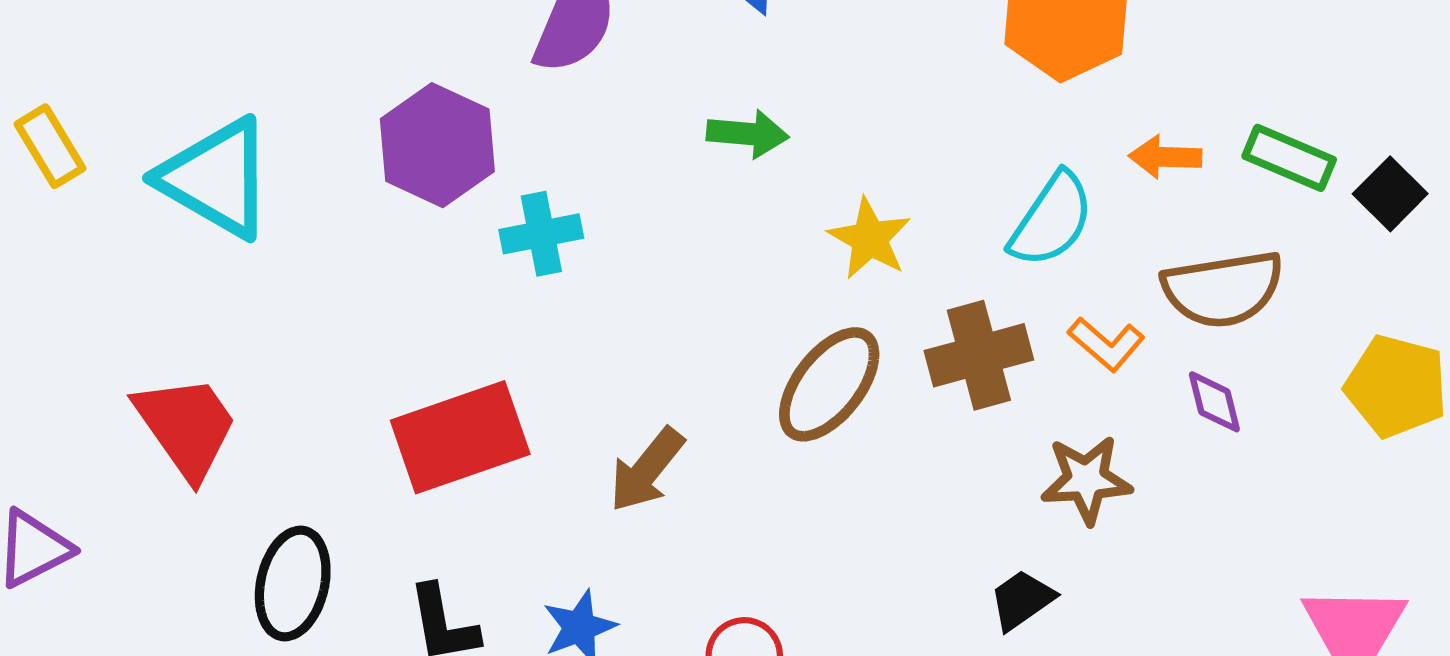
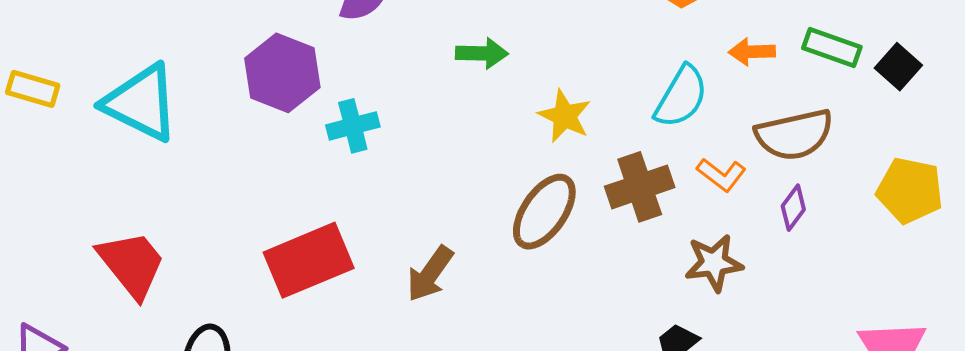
yellow rectangle: (50, 146) -> (33, 89), turned -39
purple diamond: (1214, 402) -> (793, 208), turned 54

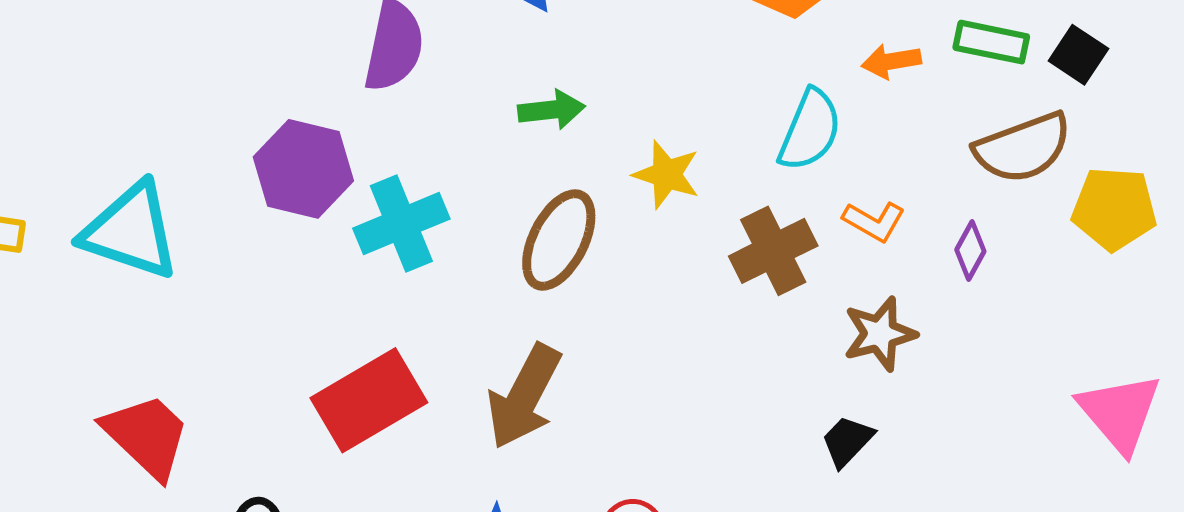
cyan cross: (353, 126) -> (401, 224), size x1.4
brown semicircle: (794, 135) -> (1023, 148), moved
brown ellipse: (544, 212) -> (559, 240), moved
brown arrow: (430, 274) -> (524, 397), size x1.4

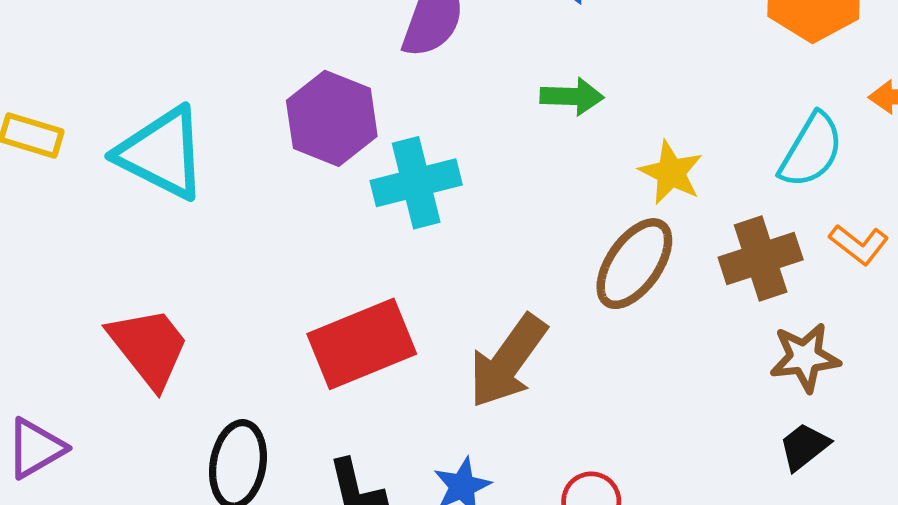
brown ellipse: (559, 240) -> (634, 264), moved
brown star: (880, 334) -> (805, 357), moved

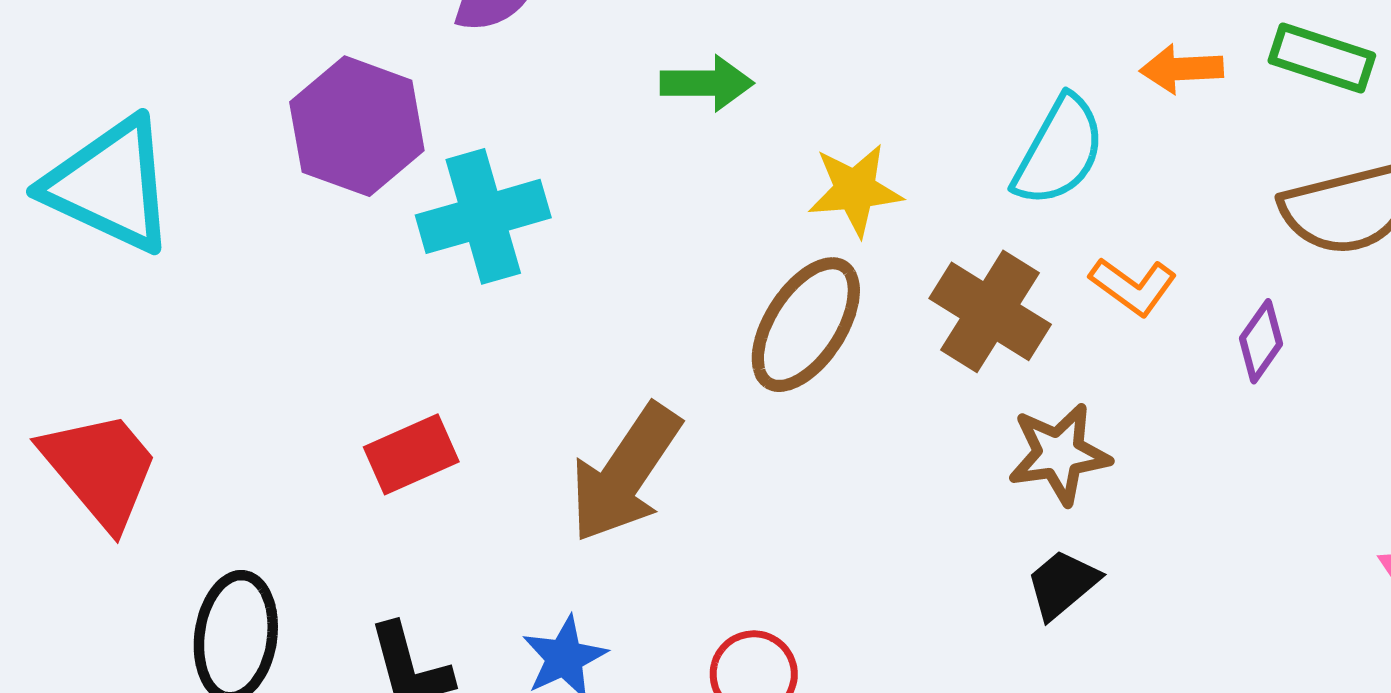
yellow star: (671, 173) -> (855, 190), turned -30
brown cross: (761, 259) -> (990, 311), turned -38
red rectangle: (362, 344) -> (411, 454), size x0.6

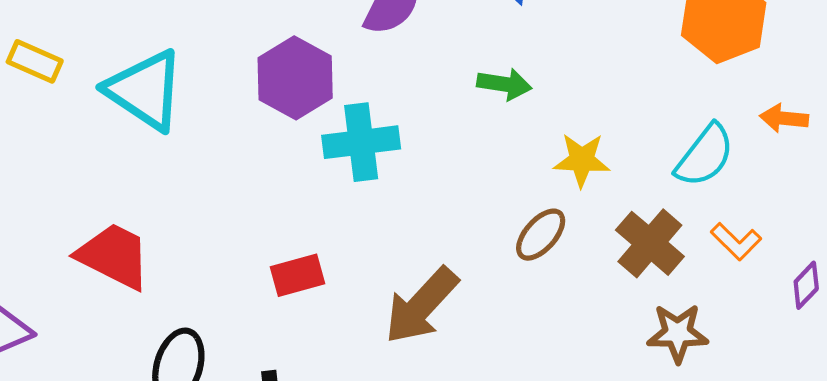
brown ellipse: (806, 325) -> (541, 235), size x0.7
red trapezoid: (100, 469) -> (114, 256), turned -32

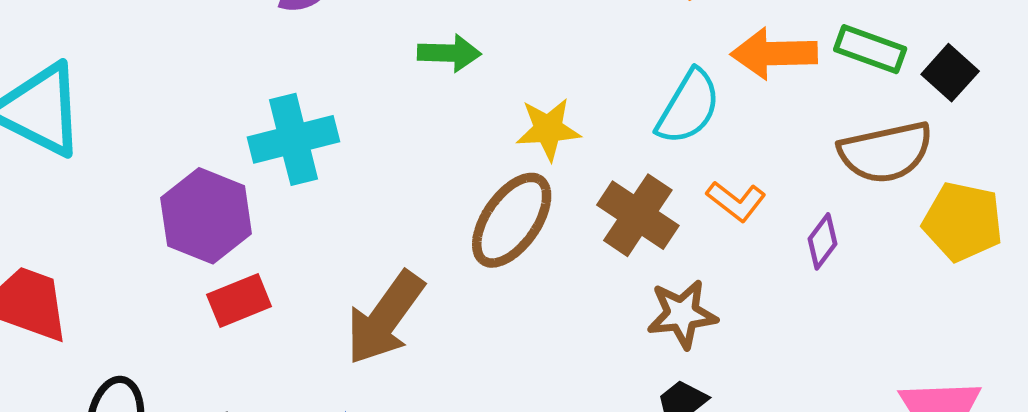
purple hexagon: (295, 78) -> (206, 216), moved
orange arrow: (784, 118) -> (774, 54), size x1.5
brown ellipse: (541, 235) -> (512, 220), size x1.5

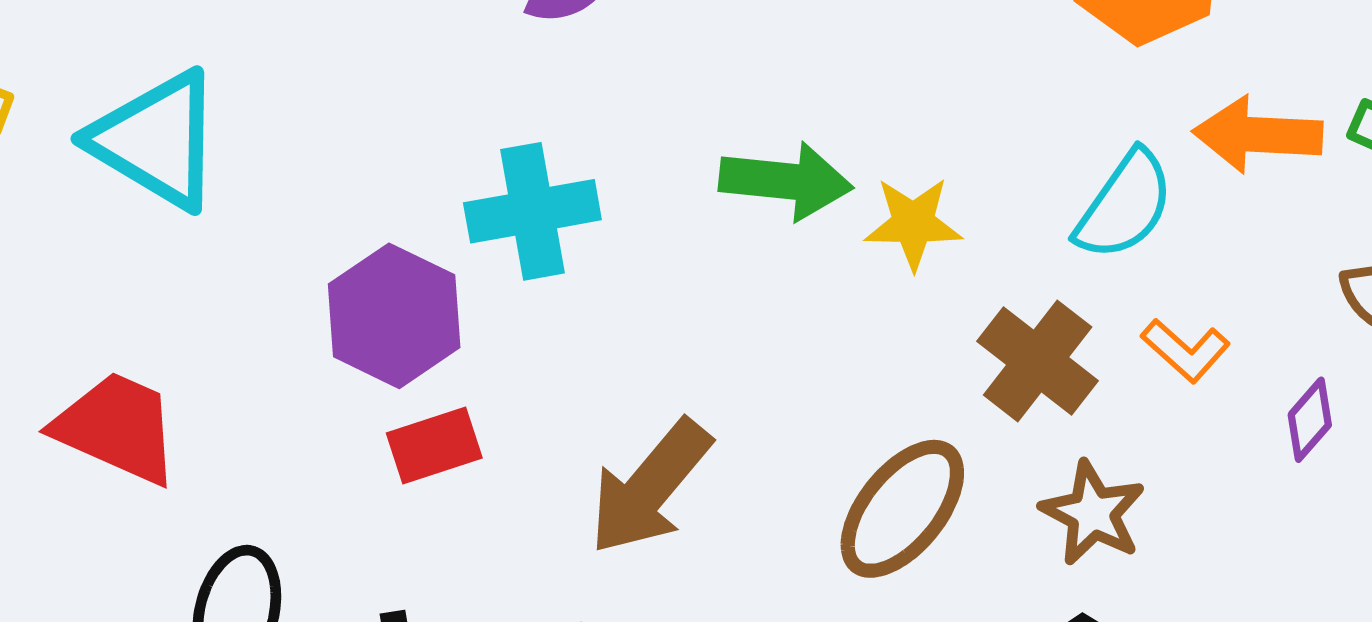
green arrow: (449, 53) -> (786, 181), moved, size x1.4
brown ellipse: (512, 220) -> (902, 509), moved
brown star: (682, 314) -> (1093, 513), turned 30

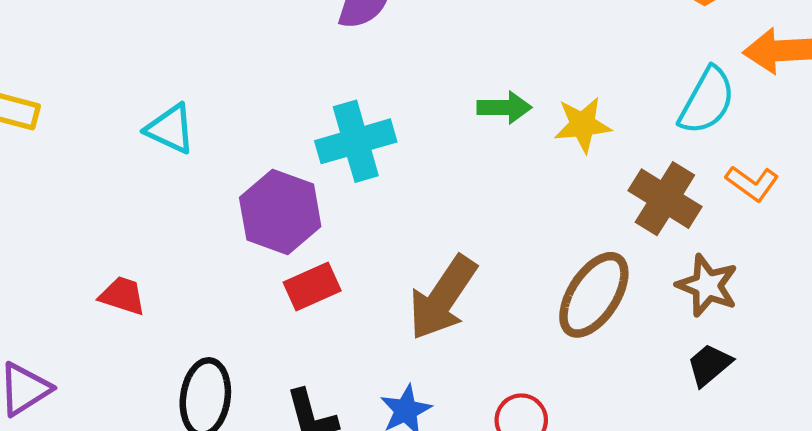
cyan triangle: (156, 140) -> (170, 129), moved, size x0.6
green arrow: (786, 181) -> (504, 107), size x0.7
red trapezoid: (117, 428) -> (122, 296), size x0.6

